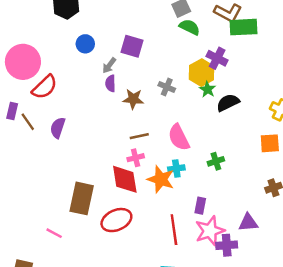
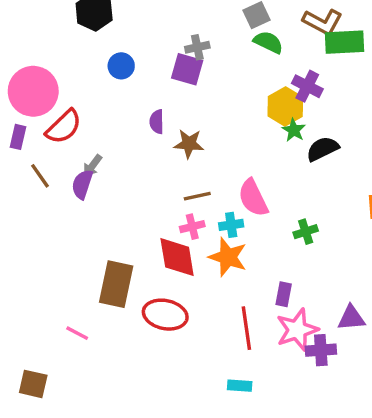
gray arrow: (109, 65) -> (92, 166), moved
gray cross: (167, 87) -> (197, 47), moved, turned -35
purple rectangle: (12, 111) -> (18, 137), moved
cyan cross: (176, 169) -> (231, 225), moved
red ellipse: (116, 220) -> (165, 315), turned 36

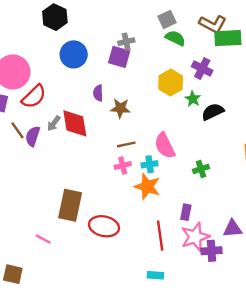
blue circle: (121, 66) -> (74, 54), size x1.5
yellow hexagon: (285, 106) -> (171, 82), moved
purple semicircle: (82, 184) -> (33, 136), moved
red diamond: (177, 257) -> (75, 123), moved

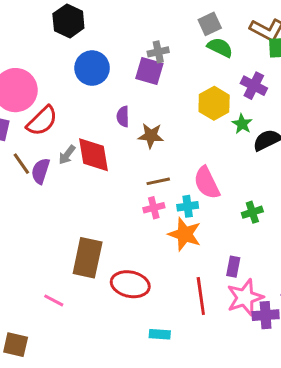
cyan rectangle: (155, 275) -> (160, 334), moved

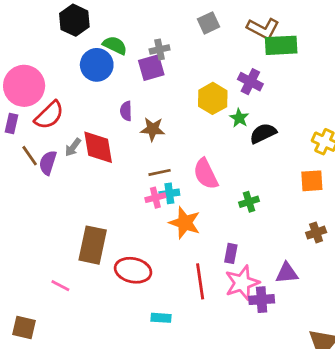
green semicircle: (220, 47) -> (115, 45), moved
purple square: (149, 71) -> (151, 68), turned -32
cyan cross: (188, 206) -> (169, 193), moved

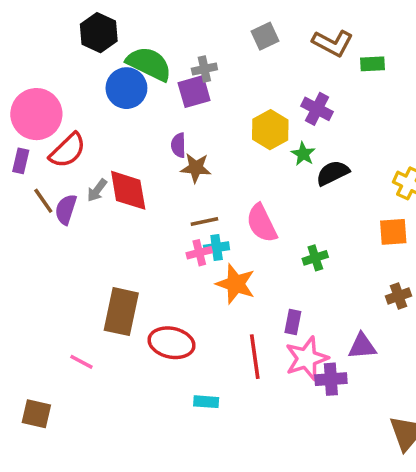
green semicircle: (115, 45) -> (149, 64), size x1.5
green rectangle: (281, 45) -> (372, 64), moved, size x0.6
purple semicircle: (126, 111) -> (178, 145), moved

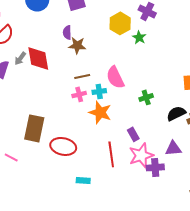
black semicircle: (333, 173) -> (176, 113), moved
cyan cross: (217, 247) -> (99, 91), moved
purple rectangle: (293, 322) -> (133, 134), turned -40

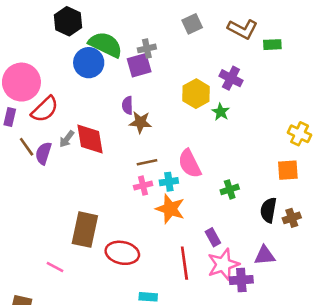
black semicircle: (176, 113) -> (268, 210), turned -54

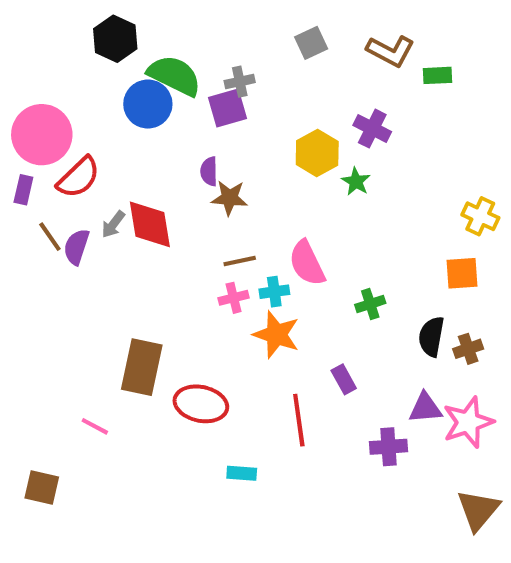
pink star: (223, 264) -> (468, 422), moved

